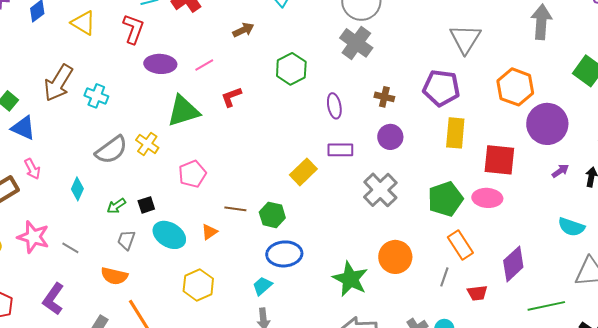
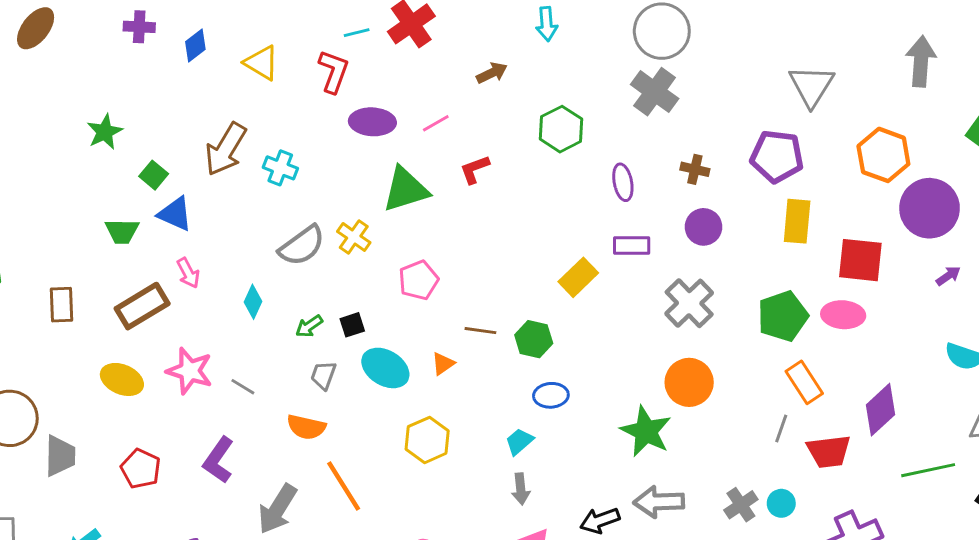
blue ellipse: (284, 254) -> (551, 395), size x0.7
orange circle: (395, 257) -> (689, 382), moved
red trapezoid: (477, 293) -> (829, 451), size x1.5

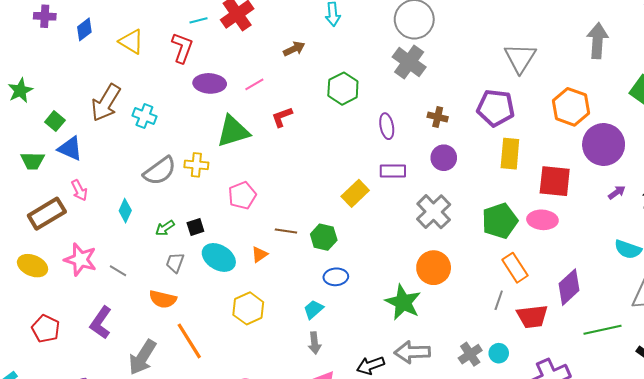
yellow cross: (354, 237) -> (196, 165), turned -30

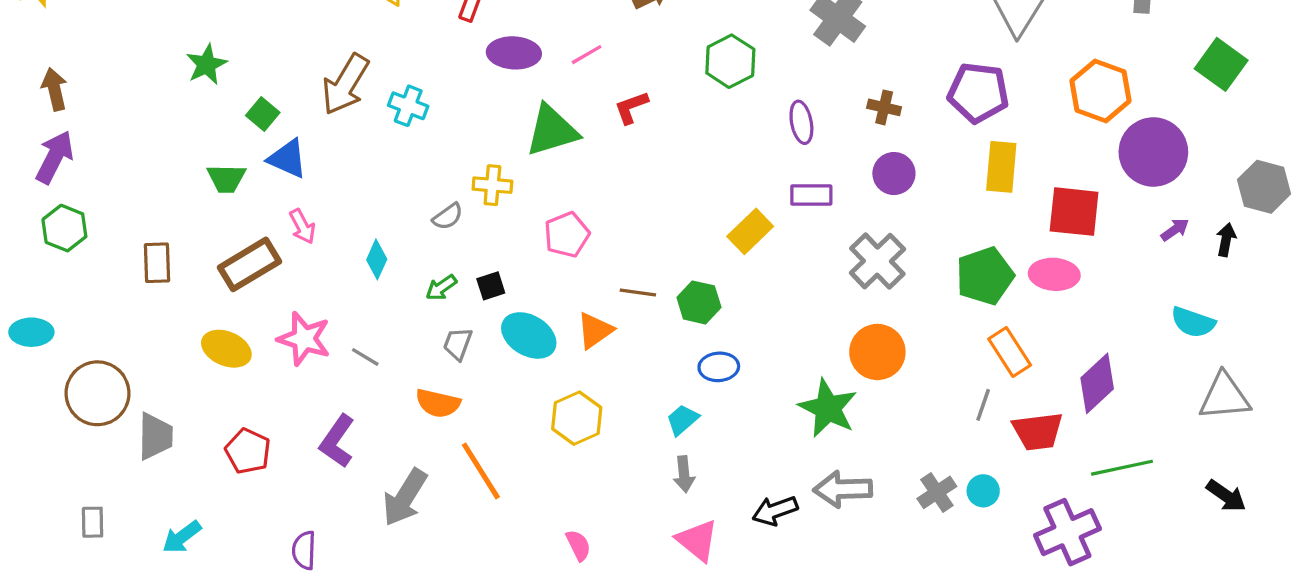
gray semicircle: (160, 171) -> (448, 216), moved, size x0.6
orange triangle: (260, 254) -> (595, 331), size x1.4
green line: (603, 330) -> (1122, 468), moved

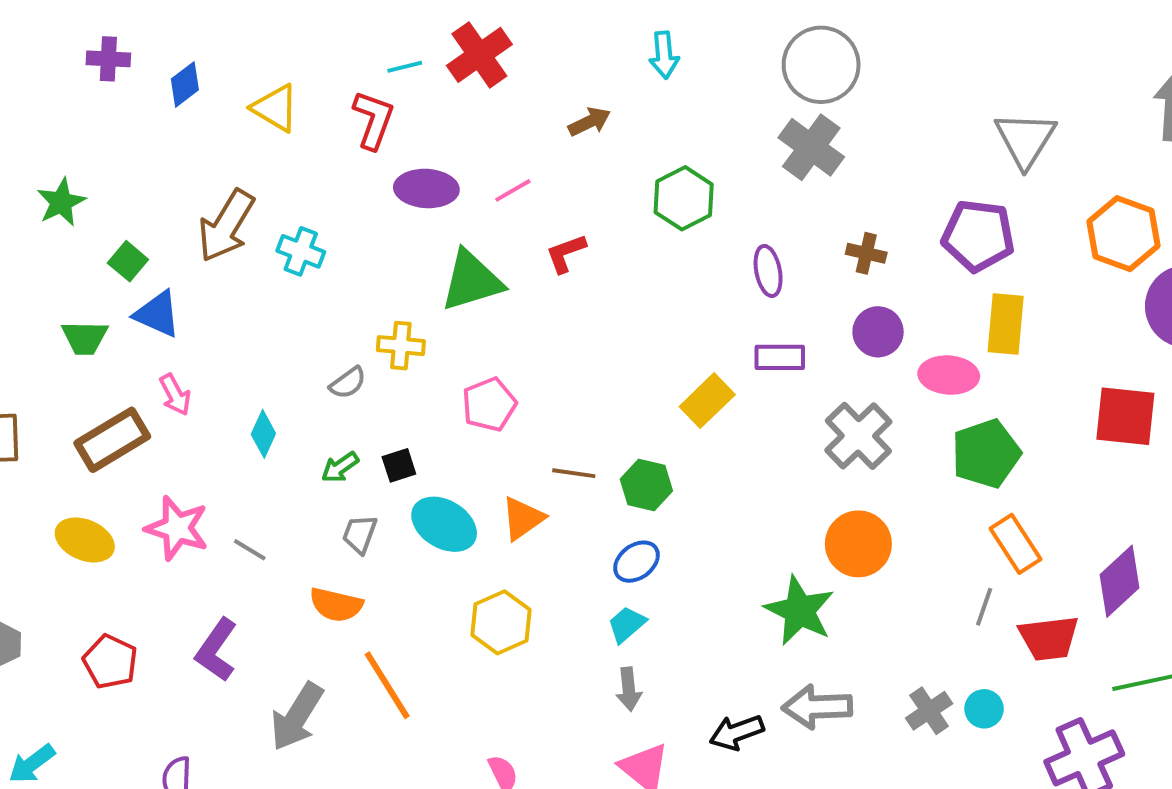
red square: (1074, 212) -> (1125, 416), moved
pink ellipse: (1054, 274) -> (949, 375), moved
blue ellipse: (719, 367) -> (637, 562), moved, turned -33

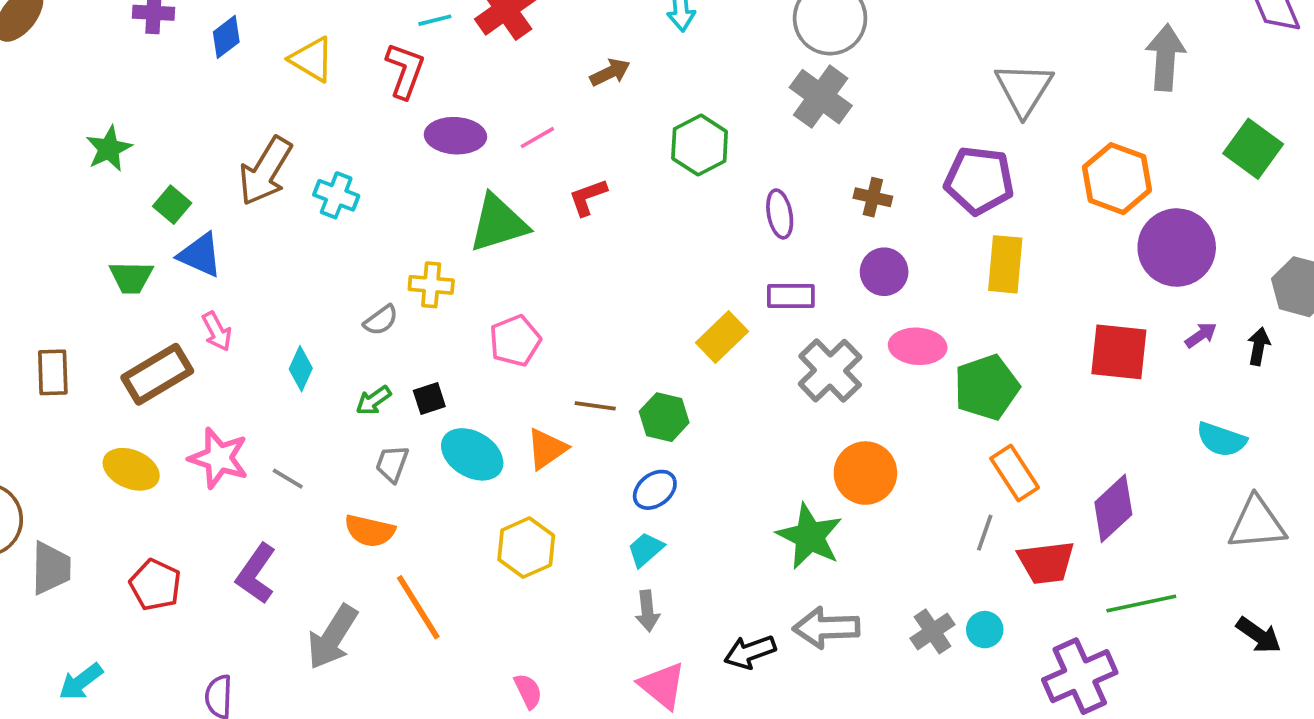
pink ellipse: (949, 375) -> (918, 346), moved
gray cross: (858, 436) -> (830, 371), moved

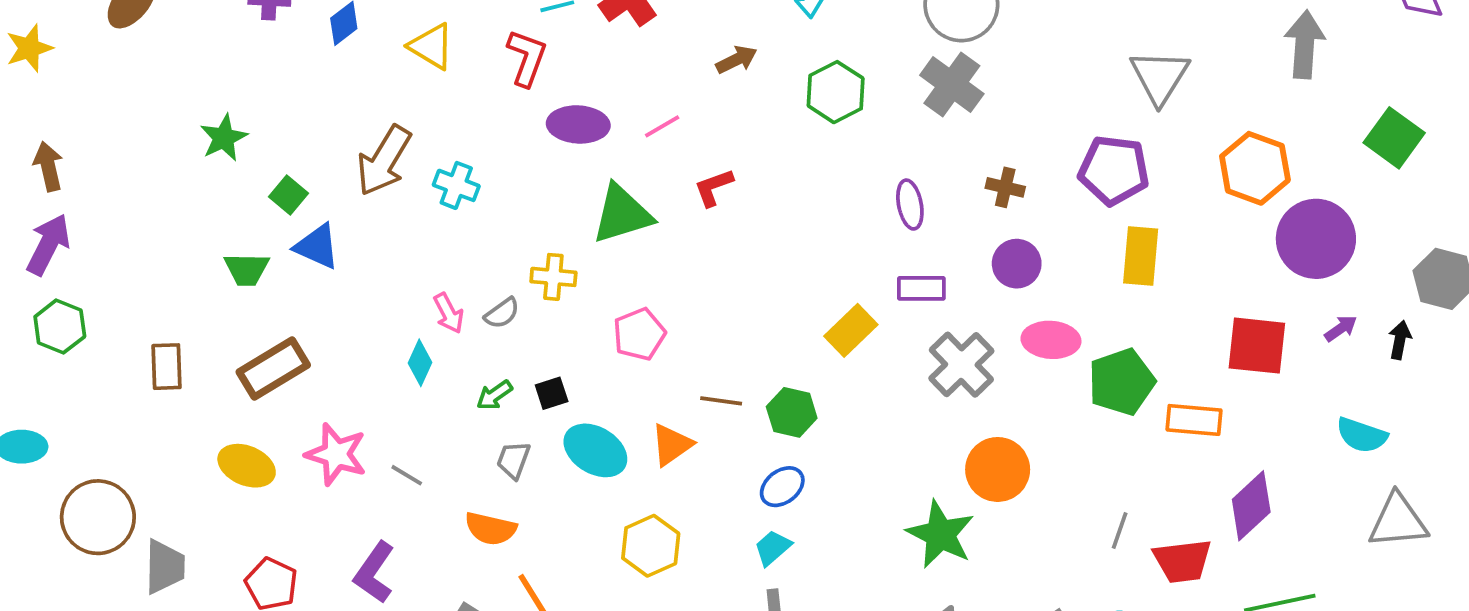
green hexagon: (700, 145) -> (836, 92), moved
pink arrow: (217, 331) -> (449, 313), moved
orange rectangle: (1015, 473) -> (1194, 420), moved, turned -52

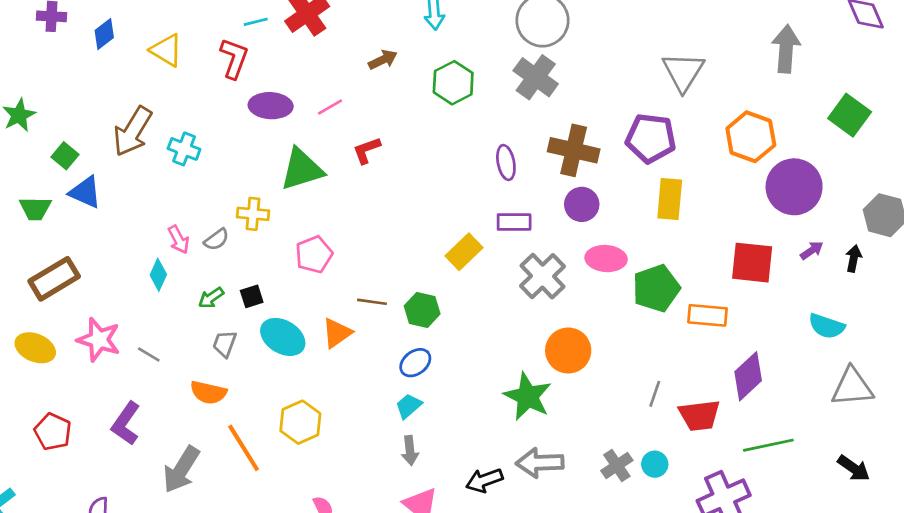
brown cross: (1005, 187) -> (574, 150), size x1.8
yellow hexagon: (651, 546) -> (300, 422), moved

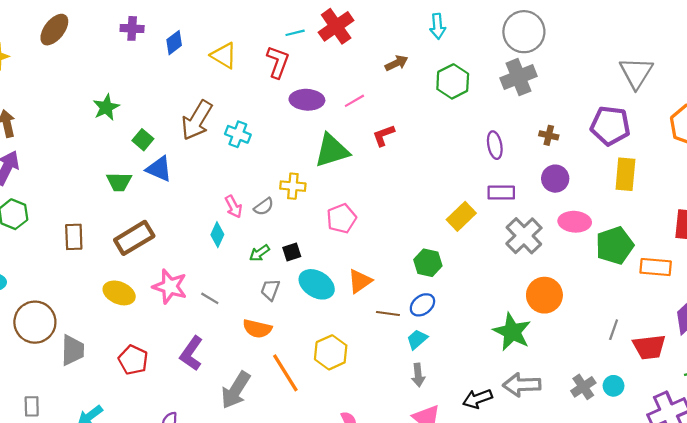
gray cross: (536, 77) -> (519, 77), turned 32
brown cross: (574, 150) -> (549, 135), size x0.5
brown line: (372, 302) -> (388, 313), moved

